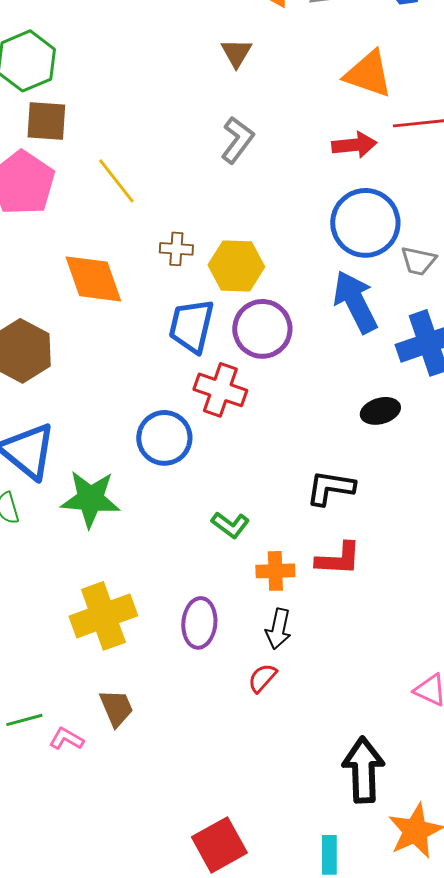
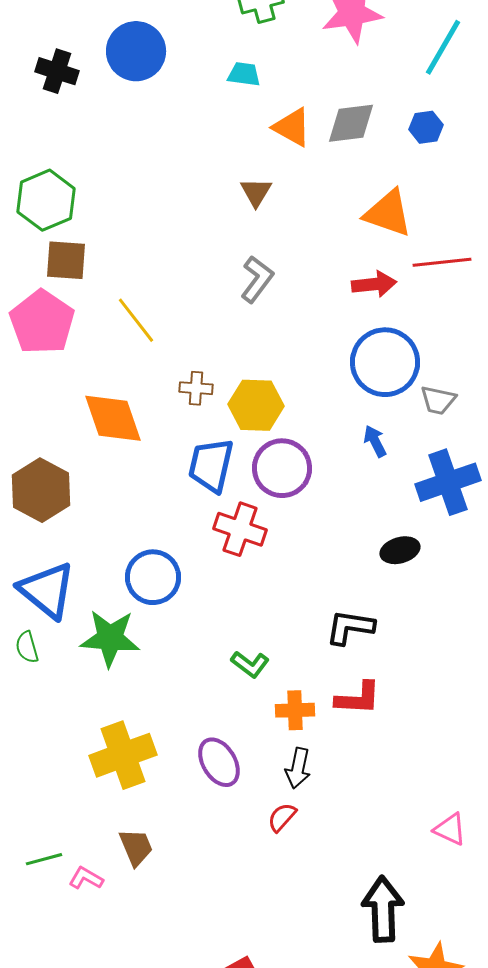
blue arrow: (355, 302) -> (375, 441), size x0.5
blue circle: (164, 438) -> (153, 577), moved
purple ellipse: (199, 623) -> (219, 762), turned -36

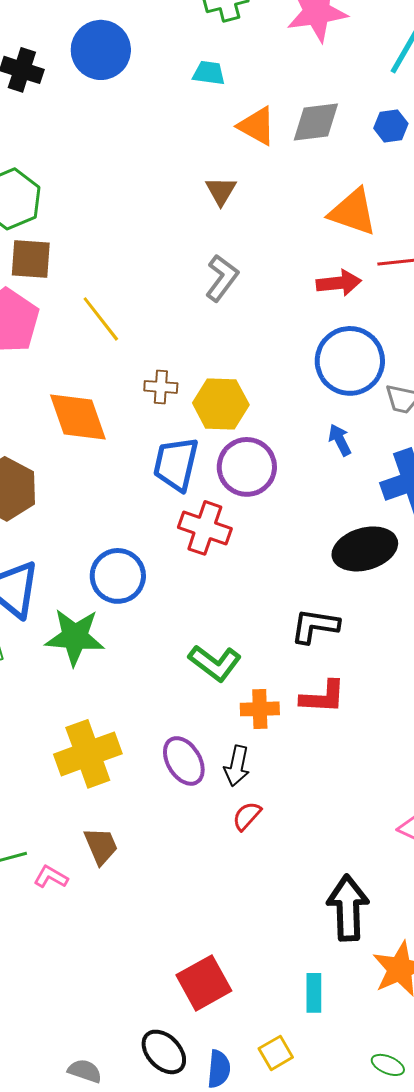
black ellipse: (400, 550) -> (365, 549), size x1.6
green L-shape: (250, 664) -> (215, 663), size x1.4
black arrow: (298, 768) -> (237, 766), moved

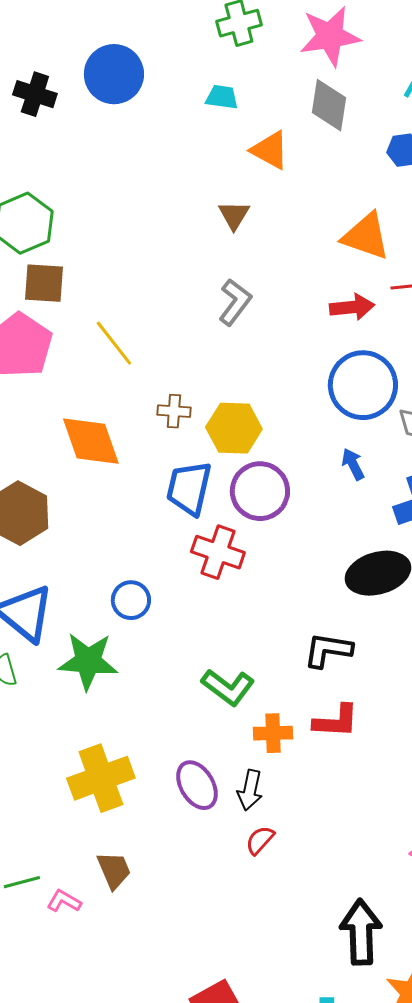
gray diamond: (316, 122) -> (329, 105), moved, turned -74
blue circle: (118, 576) -> (131, 600), size x0.7

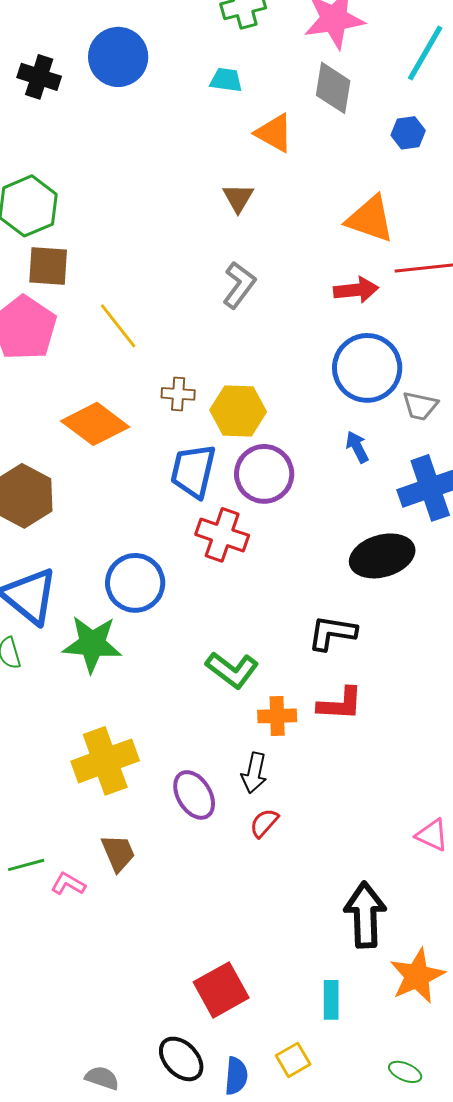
orange diamond: (91, 441) -> (95, 424), turned -34
blue circle: (131, 600) -> (135, 583), size x1.5
purple ellipse: (197, 785) -> (194, 795), moved

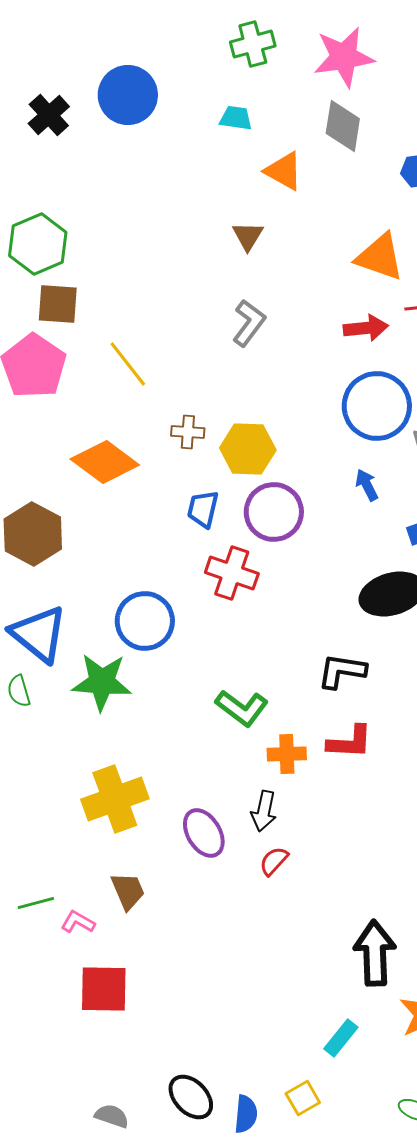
black cross: (39, 77) -> (49, 115), turned 30
blue trapezoid: (193, 471) -> (203, 509), size x0.7
red square: (221, 990) -> (104, 989), moved, turned 30
cyan rectangle: (331, 1000) -> (341, 1038), turned 39

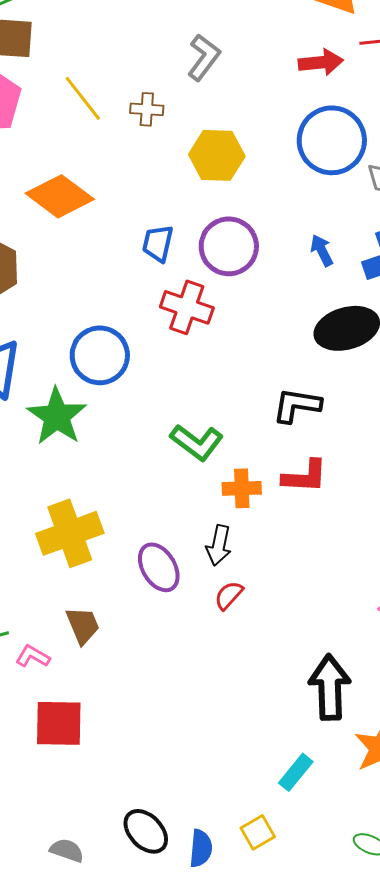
brown cross: (188, 432) -> (147, 109), moved
yellow hexagon: (248, 449) -> (217, 155), moved
blue arrow: (367, 485) -> (322, 250), moved
green star: (102, 682) -> (57, 416), turned 30

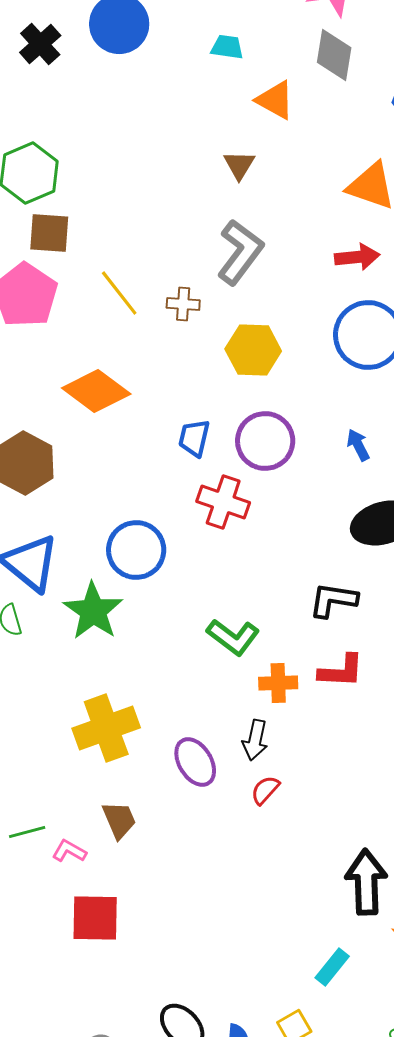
gray L-shape: (204, 57) -> (240, 252), size x1.4

